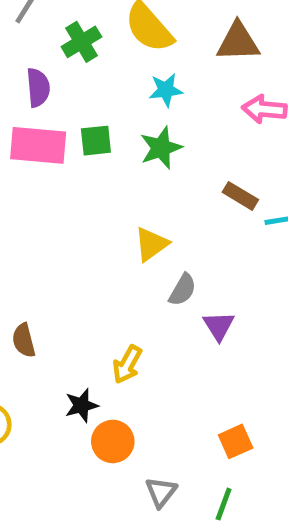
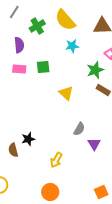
pink rectangle: (38, 145) -> (19, 69), size x0.6
green star: (161, 148) -> (95, 70), moved
yellow triangle: (151, 244) -> (66, 93), moved, turned -42
black star: (81, 405) -> (28, 139), moved

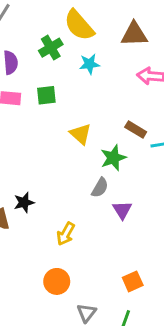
green cross: (37, 26) -> (51, 48), moved
green star: (95, 70) -> (113, 158), moved

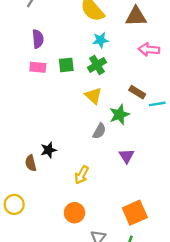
green cross: (51, 48) -> (97, 65), moved
gray semicircle: (100, 188) -> (99, 131), moved
orange square: (133, 281) -> (135, 213), size x1.5

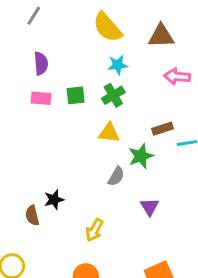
brown rectangle: (137, 92) -> (163, 129), turned -49
yellow triangle: (93, 96) -> (109, 133), turned -36

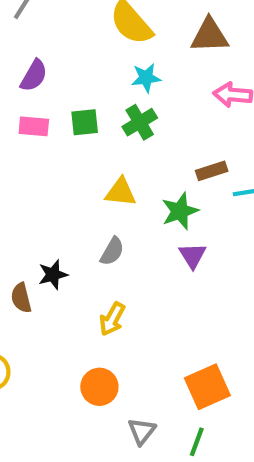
purple semicircle: (41, 63) -> (34, 76), turned 35
yellow triangle: (109, 133) -> (121, 192), moved
gray semicircle: (116, 176) -> (112, 251), moved
purple triangle: (150, 207) -> (193, 256), moved

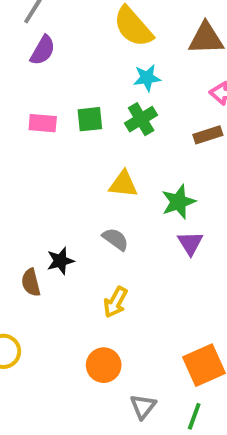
purple semicircle: (34, 76) -> (43, 50), moved
brown rectangle: (212, 171) -> (208, 135), moved
gray semicircle: (112, 251) -> (115, 239), turned -84

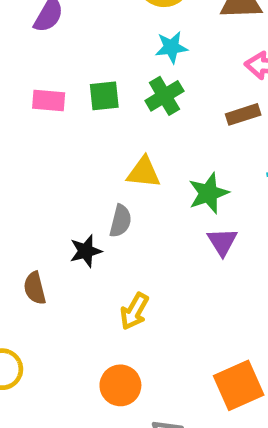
gray semicircle: (115, 239) -> (120, 221), moved, turned 68
black star: (60, 261) -> (86, 251), moved

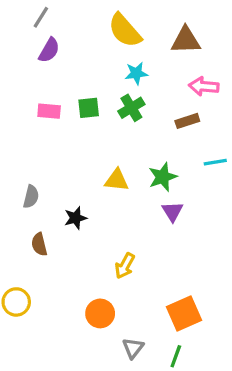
yellow triangle: (144, 172) -> (117, 180), moved
gray semicircle: (120, 221) -> (31, 197), moved
yellow arrow: (134, 311) -> (125, 266), moved

